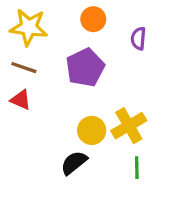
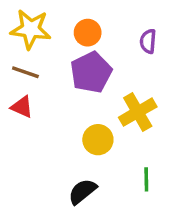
orange circle: (93, 19) -> (88, 33), moved
yellow cross: (129, 126) -> (138, 112), moved
black semicircle: (74, 163) -> (82, 191), moved

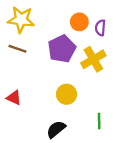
orange circle: (88, 33) -> (79, 22), moved
red triangle: (22, 107) -> (14, 98), moved
yellow cross: (138, 112) -> (93, 59), moved

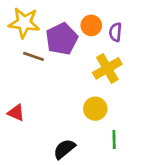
brown line: (18, 49) -> (34, 56), moved
purple pentagon: (62, 49) -> (62, 39), moved
yellow circle: (67, 94) -> (95, 109), moved

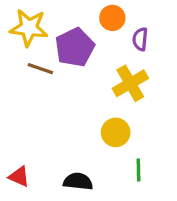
orange circle: (91, 25) -> (112, 18), moved
red triangle: (16, 113) -> (19, 177), moved
black semicircle: (64, 149) -> (78, 181), turned 45

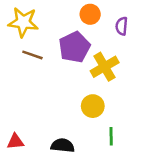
purple semicircle: (140, 39) -> (122, 26), moved
purple pentagon: (75, 47) -> (74, 47), moved
red triangle: (19, 177) -> (15, 141), turned -30

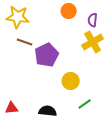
purple pentagon: (74, 47) -> (47, 55), moved
yellow cross: (105, 67) -> (93, 42), moved
green line: (111, 136) -> (85, 104), turned 56

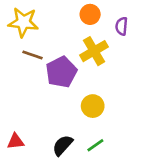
yellow cross: (93, 42) -> (94, 51), moved
green line: (85, 104) -> (95, 145), moved
black semicircle: (48, 111) -> (63, 145), turned -54

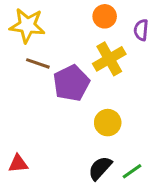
black semicircle: (63, 145) -> (100, 168), moved
green line: (95, 145) -> (132, 171), moved

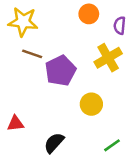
yellow cross: (109, 59) -> (108, 58), moved
red triangle: (18, 164) -> (15, 123), moved
black semicircle: (100, 168) -> (54, 143), moved

